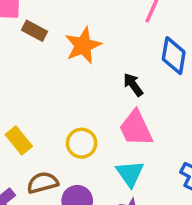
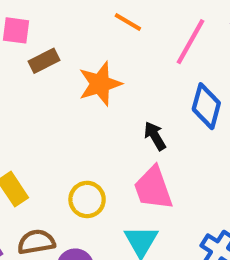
brown rectangle: (34, 31) -> (44, 61), turned -60

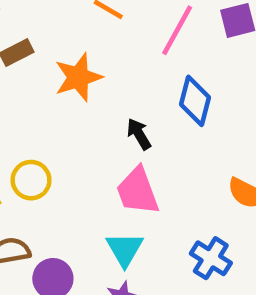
yellow circle: (87, 199) -> (31, 180), moved

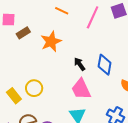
blue diamond: (195, 101) -> (105, 65), moved

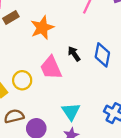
pink trapezoid: (81, 89) -> (51, 68), moved

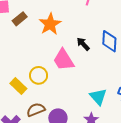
cyan triangle: (71, 111) -> (98, 97), moved

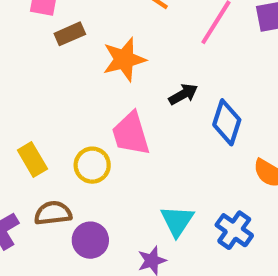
black arrow: (83, 44) -> (183, 94), moved, turned 88
yellow circle: (39, 75) -> (92, 165), moved

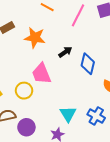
orange star: (124, 59) -> (35, 38), turned 30

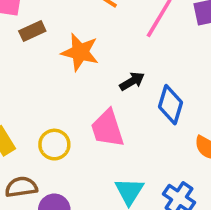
pink trapezoid: (41, 74) -> (107, 128), moved

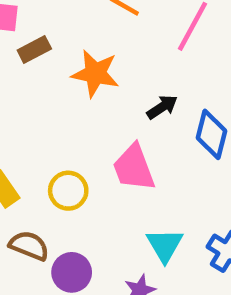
brown semicircle: (21, 187) -> (29, 246), turned 32

